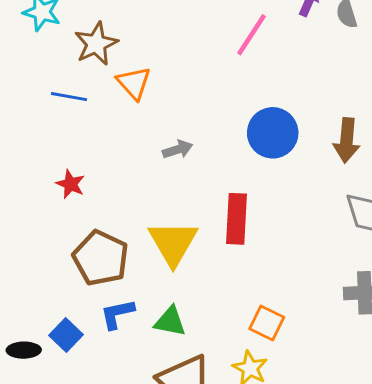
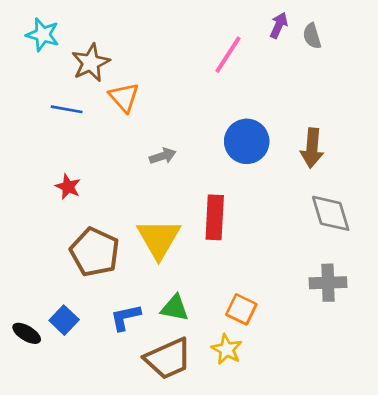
blue L-shape: (117, 314) -> (125, 317), moved
green triangle: (170, 321) -> (175, 308), moved
black ellipse: (24, 350) -> (27, 333), turned 32

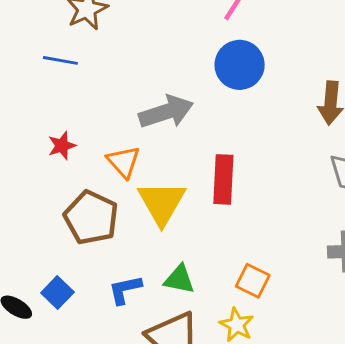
orange triangle: (124, 97) -> (124, 162), moved
blue circle: (247, 141) -> (240, 65), moved
gray arrow: (163, 156) -> (166, 112), size x1.8
red star: (68, 187) -> (62, 146), turned 30

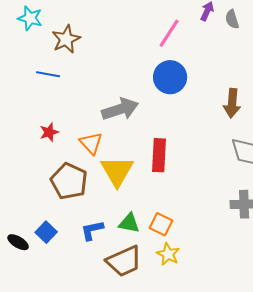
orange square: (253, 281) -> (161, 224), moved

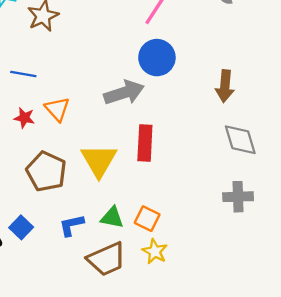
blue line: (48, 74) -> (23, 74), moved
gray arrow: (120, 109) -> (124, 93), moved
red star: (49, 132) -> (24, 118), turned 30
orange triangle: (91, 143) -> (57, 109), moved

